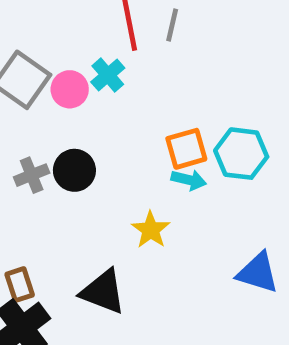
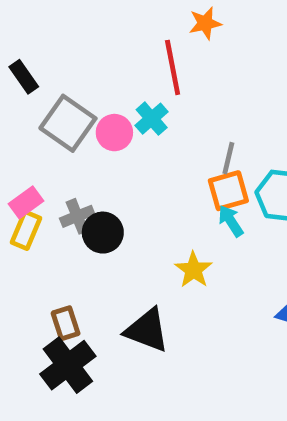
gray line: (172, 25) -> (228, 158), moved
black circle: (74, 170) -> (103, 233), moved
cyan arrow: (189, 180) -> (231, 221), turned -136

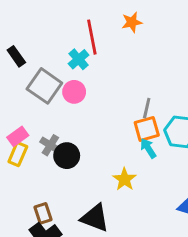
red line: (173, 67) -> (92, 37), moved
cyan cross: (152, 119) -> (79, 59), moved
gray cross: (77, 216) -> (50, 145), turned -36

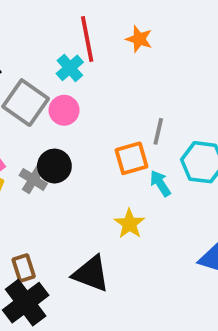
orange star: (132, 22) -> (139, 39), moved, turned 30
orange square: (147, 129) -> (131, 158), moved
black circle: (67, 156) -> (54, 166), moved

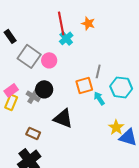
cyan cross: (70, 68) -> (66, 38), moved
yellow star: (129, 224) -> (116, 127), moved
brown rectangle: (24, 268) -> (33, 133), moved, turned -48
black triangle: (91, 274) -> (63, 118), moved

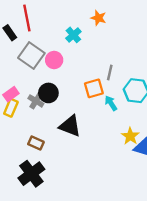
red line: (61, 23) -> (27, 18), moved

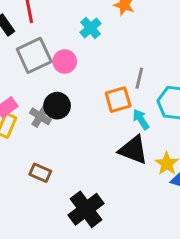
gray square: (31, 55) -> (34, 55), turned 30
black triangle: (70, 126) -> (133, 150), moved
black cross: (31, 174) -> (86, 209), moved

